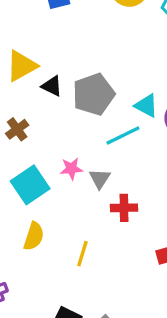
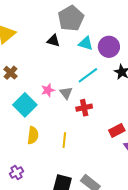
black triangle: (52, 86) -> (53, 41), moved
gray pentagon: (93, 94) -> (71, 18), moved
cyan line: (123, 136) -> (88, 75), moved

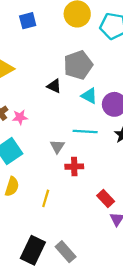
cyan line: (88, 75) -> (85, 132), turned 30
pink star: (48, 90) -> (20, 117), moved
red rectangle: (117, 130) -> (106, 199), turned 63

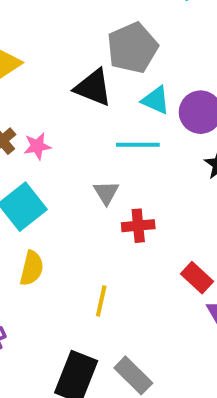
black triangle: (54, 86) -> (93, 88), size x1.5
cyan line: (85, 132) -> (138, 145), moved
yellow line: (46, 198) -> (101, 301), moved

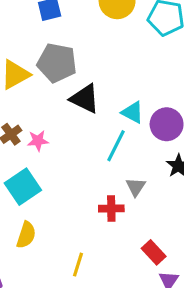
gray pentagon: (132, 48) -> (57, 63), moved, turned 30
cyan line: (138, 145) -> (116, 146), turned -68
gray triangle: (106, 193) -> (136, 187), moved

